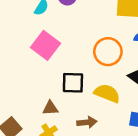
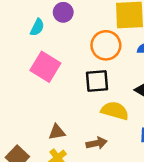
orange circle: (108, 52) -> (106, 45), moved
black square: (73, 83) -> (97, 81), moved

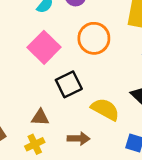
orange circle: (106, 45) -> (94, 38), moved
black square: (97, 81) -> (69, 84), moved, turned -35

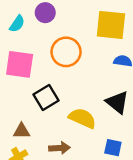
pink square: (44, 47) -> (20, 64), turned -32

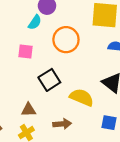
cyan semicircle: (17, 24) -> (35, 22), moved
pink square: (20, 64) -> (26, 51), size x0.6

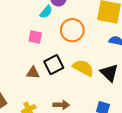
yellow semicircle: (82, 97) -> (83, 68), moved
brown triangle: (29, 110) -> (33, 73), moved

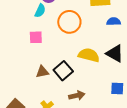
black square: (54, 65) -> (63, 71), moved

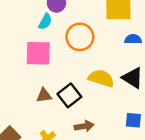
pink square: (36, 37) -> (38, 53), size x1.6

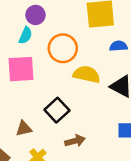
yellow semicircle: (101, 78) -> (87, 74), moved
brown triangle: (44, 95) -> (24, 129), moved

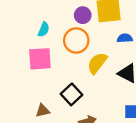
purple circle: (36, 15) -> (83, 15), moved
yellow semicircle: (87, 74) -> (97, 63), turned -65

